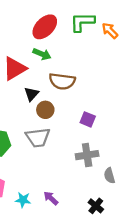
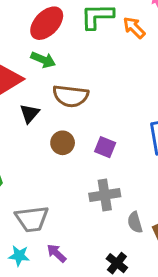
brown circle: (45, 110) -> (63, 143), moved
gray trapezoid: (38, 138) -> (32, 219), moved

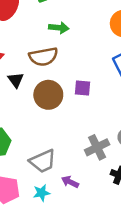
green arrow: (43, 60) -> (59, 28), moved
brown circle: (63, 143) -> (48, 95), size x1.5
gray cross: (105, 195) -> (97, 147), moved

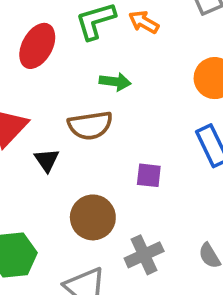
brown circle: (48, 95) -> (93, 217), moved
gray cross: (97, 147) -> (144, 255), moved

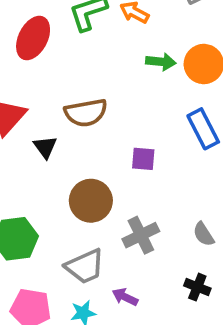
green arrow: (115, 82) -> (161, 62), moved

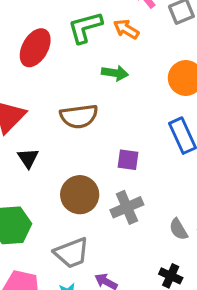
green arrow: (161, 62) -> (115, 73), moved
black triangle: (45, 147) -> (28, 158), moved
gray cross: (141, 235) -> (127, 207), moved

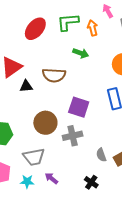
orange arrow: (126, 29) -> (93, 28), turned 35
black triangle: (28, 158) -> (26, 86), moved, turned 48
purple square: (128, 160) -> (79, 107), size x1.5

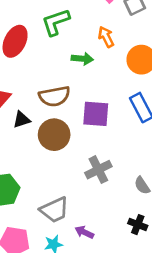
orange arrow: (93, 28) -> (106, 37), moved
purple square: (79, 107) -> (96, 114), moved
brown circle: (45, 123) -> (54, 135), moved

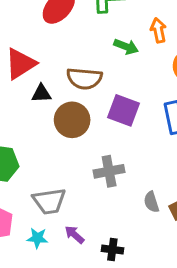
black cross: (138, 225) -> (112, 250), moved, turned -30

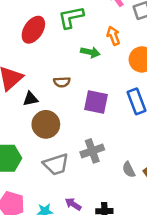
brown semicircle: (84, 78) -> (62, 82), size x0.6
brown circle: (72, 120) -> (46, 124), moved
gray trapezoid: (49, 201) -> (56, 164), moved

